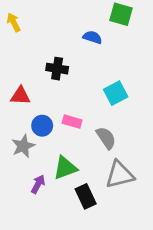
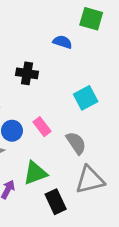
pink rectangle: (72, 122) -> (42, 127), turned 36

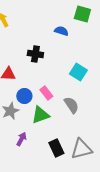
cyan square: (86, 98) -> (78, 72), turned -30
green triangle: (35, 173) -> (40, 115), moved
gray triangle: (90, 180) -> (81, 149), moved

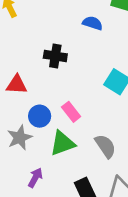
gray semicircle: (71, 105) -> (105, 146), moved

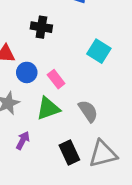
blue circle: (40, 116) -> (27, 72), moved

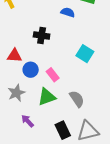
purple arrow: (23, 140) -> (28, 121), turned -72

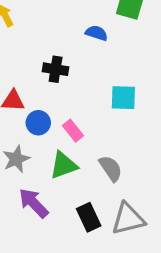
cyan square: (85, 54) -> (123, 98), turned -30
purple arrow: (28, 121) -> (34, 203), size x1.5

